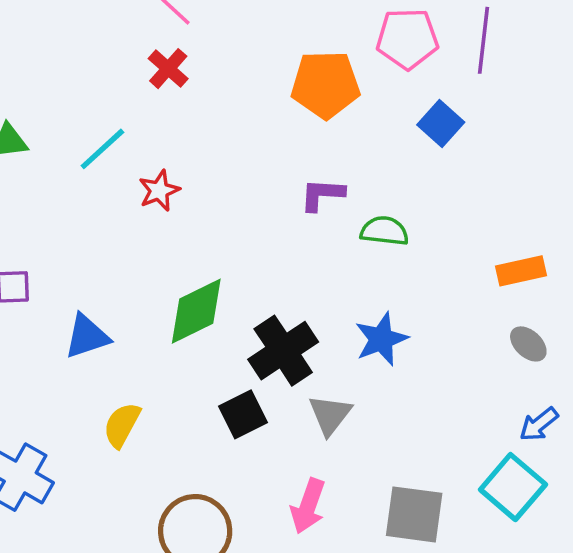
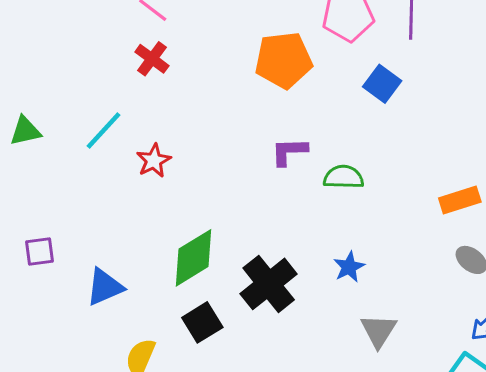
blue star: (381, 339) -> (349, 267), size x0.7
black square: (243, 414) -> (202, 322), moved
gray triangle: (330, 415) -> (379, 331), moved

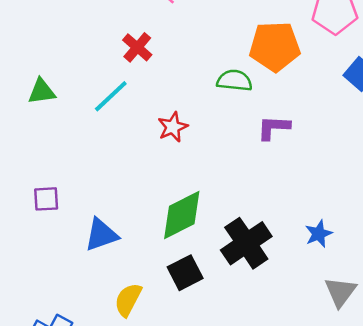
red cross: (152, 59) -> (137, 47), moved
red star: (154, 161) -> (173, 127), moved
green semicircle: (343, 177) -> (234, 81), moved

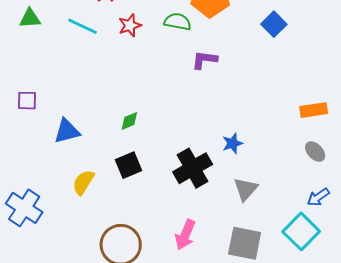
cyan line: (111, 96) -> (82, 26), turned 64
red star: (173, 127) -> (130, 25), moved
green diamond: (182, 215) -> (129, 121), size x0.5
black cross: (246, 243) -> (193, 168), moved

